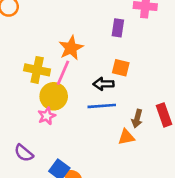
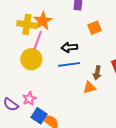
orange square: (121, 68) -> (95, 28), moved, turned -32
yellow cross: (37, 70) -> (27, 24), moved
pink star: (47, 116) -> (29, 99), moved

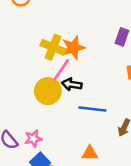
black arrow: (69, 47) -> (72, 84), moved
orange triangle: (89, 88) -> (90, 153), moved

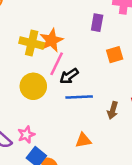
pink line: (61, 70) -> (57, 64), moved
black arrow: (72, 84) -> (69, 76), moved, turned -36

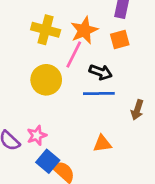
orange star: (51, 40) -> (84, 30), moved
orange square: (115, 55) -> (120, 40), moved
black arrow: (69, 76) -> (101, 72), moved, turned -126

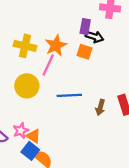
orange square: (120, 40) -> (84, 52), turned 35
black arrow: (101, 72) -> (95, 37), moved
orange triangle: (102, 144) -> (33, 136), moved, turned 42

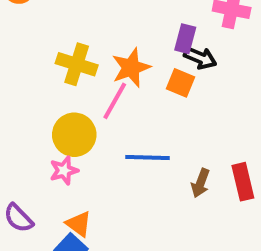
pink star: (21, 131) -> (64, 170), moved

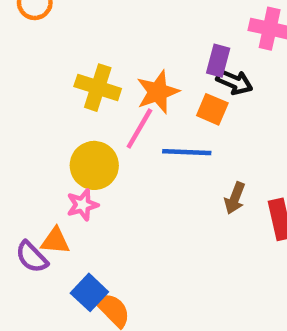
blue line: (148, 158) -> (187, 152), moved
brown arrow: (200, 183) -> (235, 198), moved
orange triangle: (79, 224) -> (55, 241), moved, turned -32

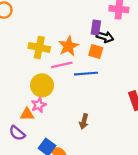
pink line: (139, 129) -> (62, 65), turned 54
brown arrow: (235, 198) -> (84, 121), moved
orange triangle: (55, 241) -> (27, 114), moved

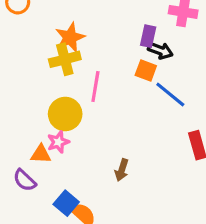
orange star: (68, 46) -> (70, 38), moved
yellow cross: (39, 47) -> (65, 59), turned -30
pink line: (62, 65) -> (95, 87), turned -72
blue line: (86, 74) -> (170, 95), moved, turned 40

